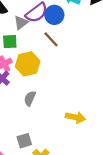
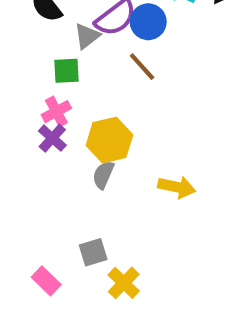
yellow hexagon: (28, 64) -> (109, 140), moved
yellow arrow: (75, 117) -> (177, 187), moved

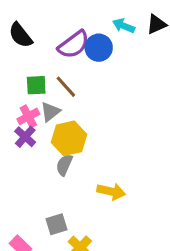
gray triangle: (87, 36) -> (50, 112), moved
brown line: (142, 67) -> (66, 87), moved
yellow arrow: (177, 187) -> (111, 191), moved

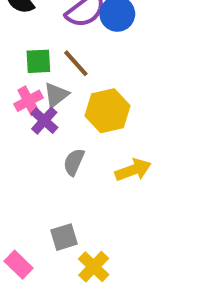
purple cross: (25, 137) -> (44, 121), moved
yellow hexagon: (69, 138) -> (107, 111), moved
yellow arrow: (111, 191) -> (133, 170), moved, turned -32

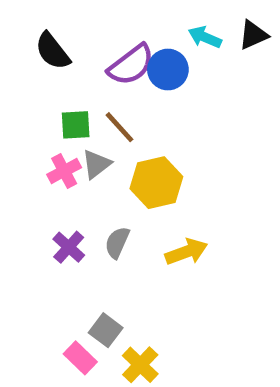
purple cross: (44, 121) -> (69, 247), moved
gray square: (64, 237) -> (106, 330), turned -36
pink rectangle: (19, 265) -> (80, 358), moved

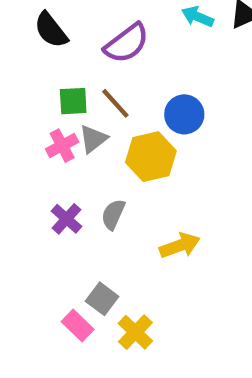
blue circle: (168, 70) -> (184, 114), moved
yellow arrow: (186, 252) -> (180, 246), moved

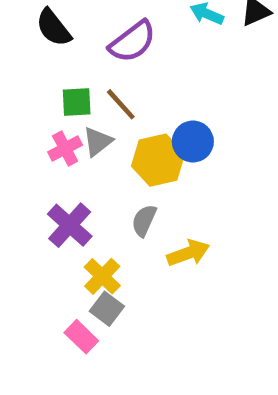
blue circle: (184, 114) -> (193, 142), moved
gray semicircle: (113, 214) -> (144, 221), moved
purple cross: (66, 219) -> (70, 225), size x1.4
yellow cross: (135, 332) -> (102, 276), moved

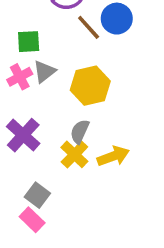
brown line: (121, 104) -> (89, 27), moved
blue circle: (193, 142) -> (117, 19), moved
yellow cross: (102, 276) -> (74, 154), moved
gray square: (107, 309) -> (37, 195), moved

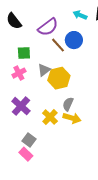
gray triangle: (44, 72) -> (44, 70), moved
gray semicircle: (80, 132) -> (68, 104), moved
yellow arrow: (113, 156) -> (72, 118), turned 36

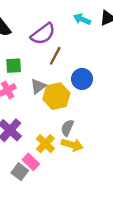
blue circle: (74, 40) -> (82, 79), moved
brown line: (58, 45) -> (55, 56), turned 70
pink rectangle: (26, 154) -> (31, 162), moved

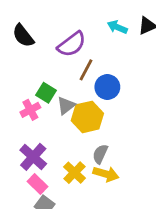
green square: (14, 66) -> (46, 93), moved, turned 35
blue circle: (82, 79) -> (107, 87), moved
pink rectangle: (31, 162) -> (37, 184), moved

